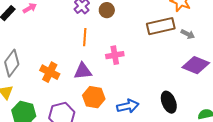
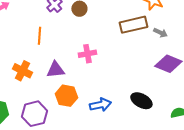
orange line: (85, 37) -> (39, 36), moved
black ellipse: (169, 102) -> (141, 101), turned -40

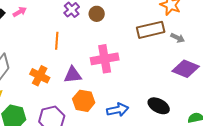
pink cross: (87, 54) -> (105, 59), size x1.5

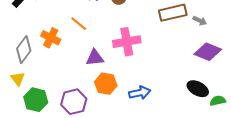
orange line: (57, 41) -> (79, 24), turned -54
orange cross: (40, 76) -> (51, 38), moved
black ellipse: (159, 106) -> (198, 89), moved

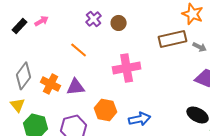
orange cross: (51, 38) -> (51, 84), moved
purple triangle: (95, 58) -> (76, 87), moved

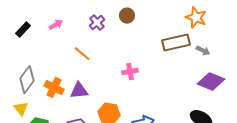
pink arrow: (42, 21) -> (56, 25), moved
brown circle: (119, 23) -> (127, 16), moved
pink cross: (127, 68) -> (130, 72), size x0.6

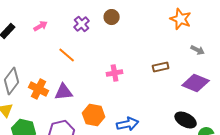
brown rectangle: (176, 43) -> (161, 67), moved, size x0.6
gray arrow: (203, 51) -> (198, 50), moved

